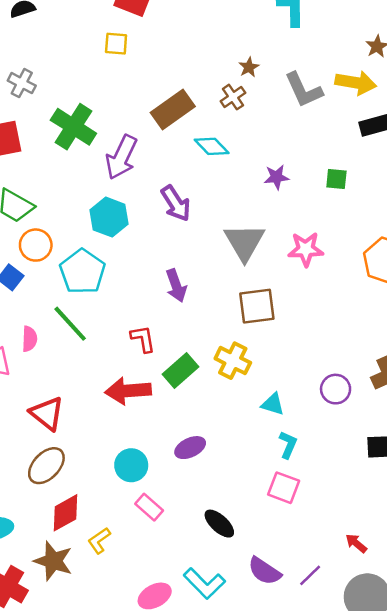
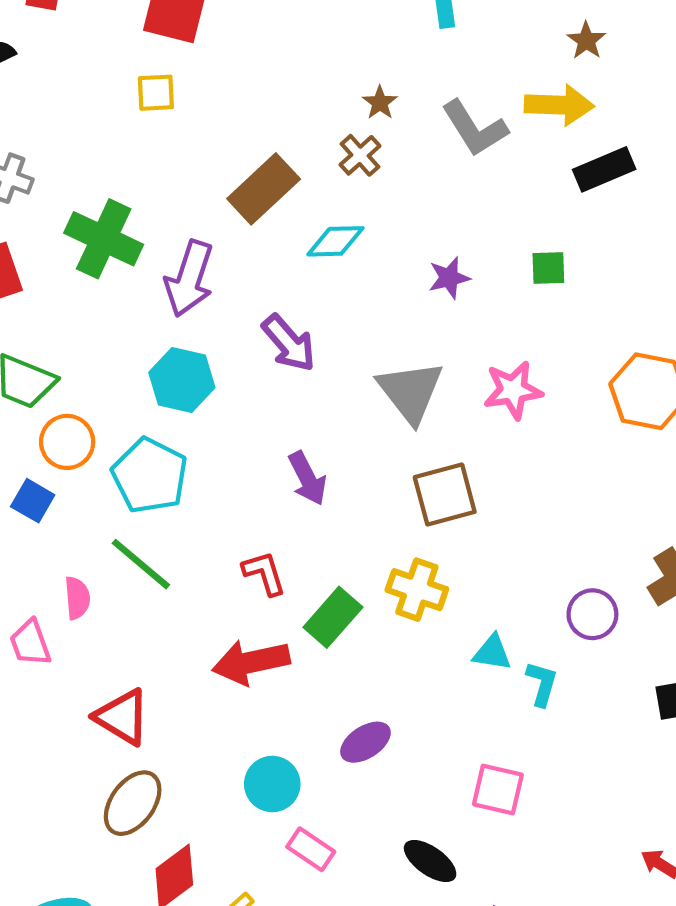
cyan diamond: (212, 146) -> (335, 241), turned -40
cyan L-shape: (288, 445) -> (542, 684), moved
pink square: (284, 488) -> (498, 789), moved

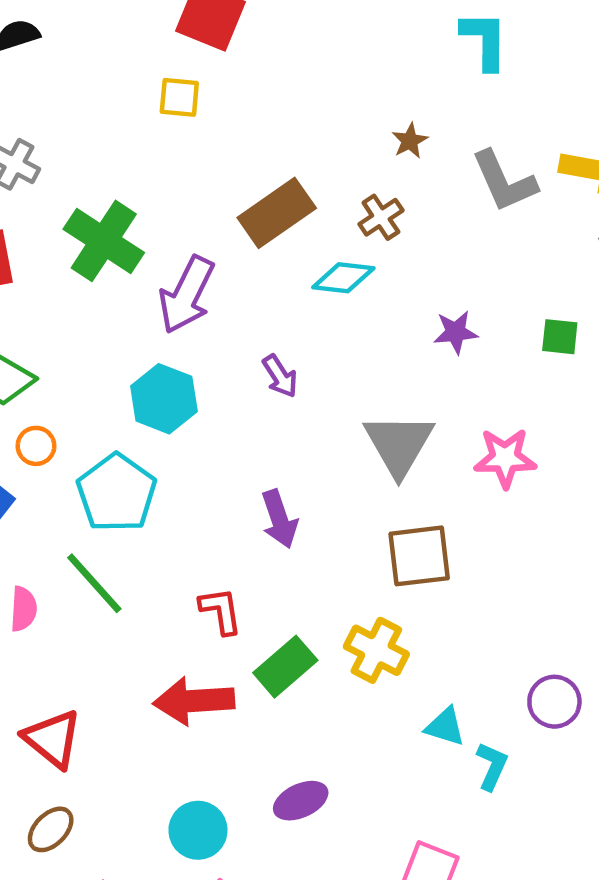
brown cross: (360, 155) -> (381, 217), moved
purple arrow: (289, 343) -> (280, 376), size x0.7
orange circle: (67, 442) -> (36, 446), size x0.7
brown ellipse: (133, 803) -> (51, 829), size x0.7

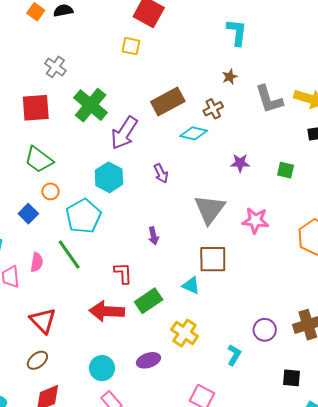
cyan L-shape: (484, 40) -> (237, 32), moved
purple arrow: (279, 519) -> (153, 236), size x0.7
yellow cross: (376, 650) -> (185, 333), moved
cyan triangle: (445, 727) -> (191, 285), moved

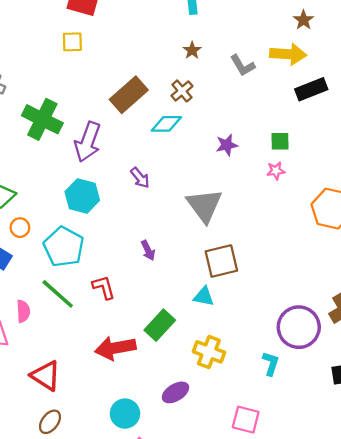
gray L-shape: (269, 99) -> (243, 65), size x0.7
pink star: (255, 221) -> (276, 171), moved, size x0.6
red L-shape: (123, 273) -> (104, 287), moved
purple circle: (265, 330) -> (299, 327), size x1.6

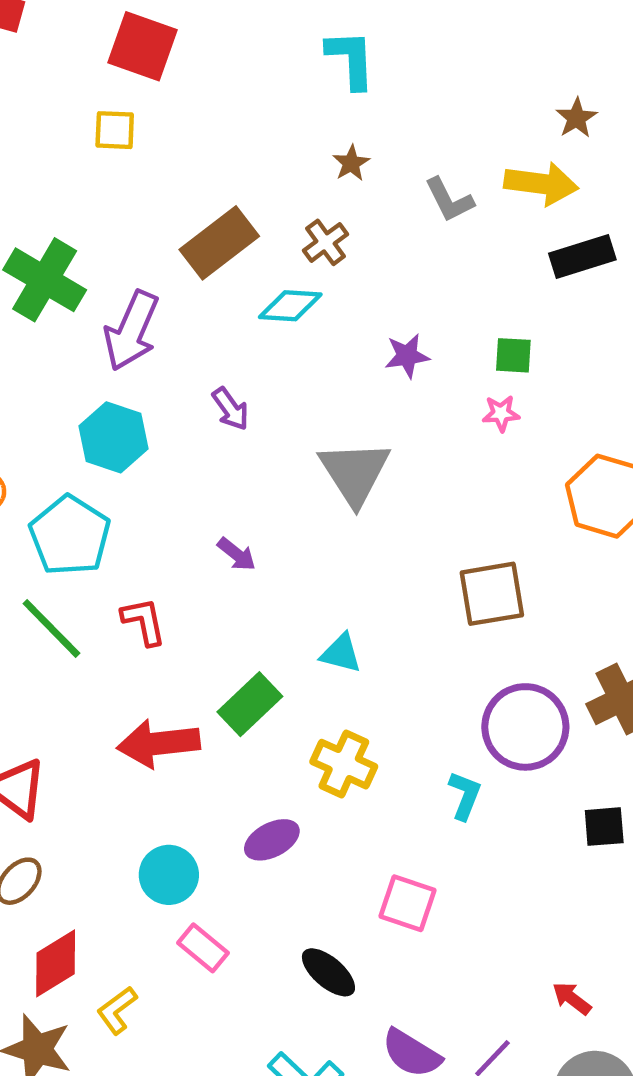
purple arrow: (148, 250) -> (237, 554), turned -30
brown square: (221, 261) -> (492, 594), moved

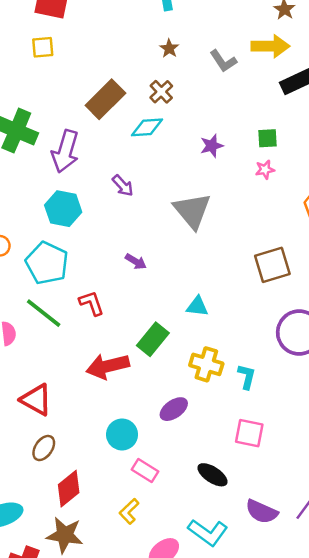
cyan L-shape: (465, 796) -> (247, 377), moved
yellow L-shape: (117, 1010) -> (129, 511), moved

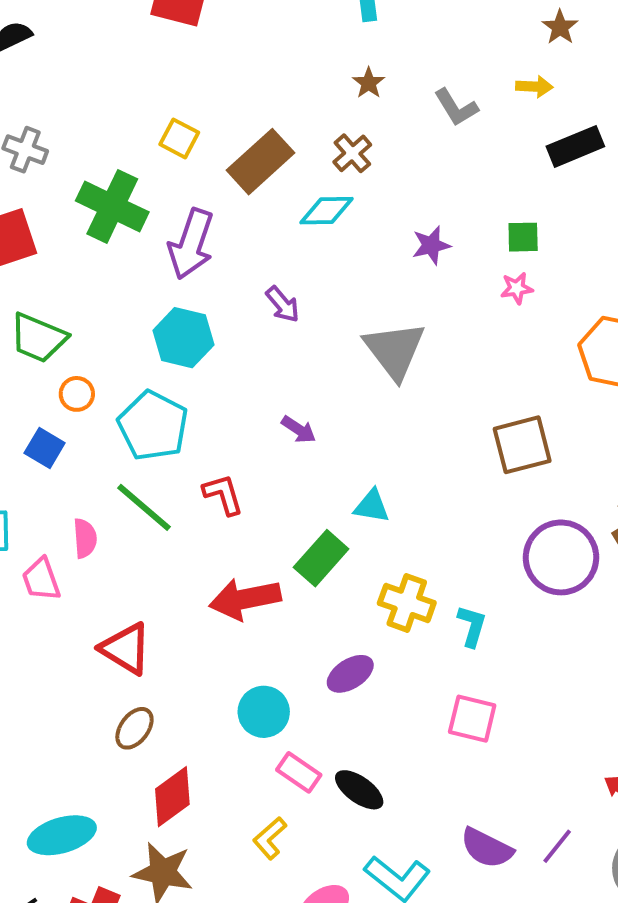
yellow arrow: (270, 46) -> (534, 87), size x0.6
yellow square: (43, 47) -> (179, 138), moved, turned 30
cyan triangle: (197, 306) -> (372, 506), moved
black ellipse: (213, 475) -> (359, 790), moved

